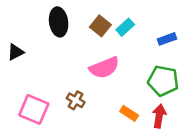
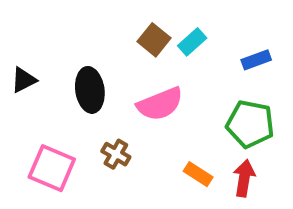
black ellipse: (59, 22) -> (90, 90), moved

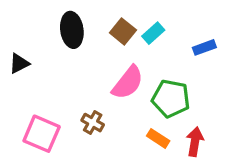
black ellipse: (90, 90) -> (72, 30), moved
pink semicircle: (160, 104) -> (128, 83), turned -30
green pentagon: (250, 124) -> (171, 99), moved

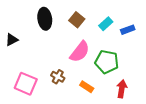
cyan rectangle: (153, 33) -> (106, 24), moved
orange rectangle: (158, 138) -> (87, 87), moved

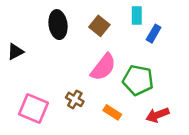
cyan rectangle: (106, 24) -> (137, 16), moved, turned -48
blue rectangle: (128, 30) -> (154, 34), moved, turned -40
red arrow: (122, 89) -> (157, 115), turned -120

